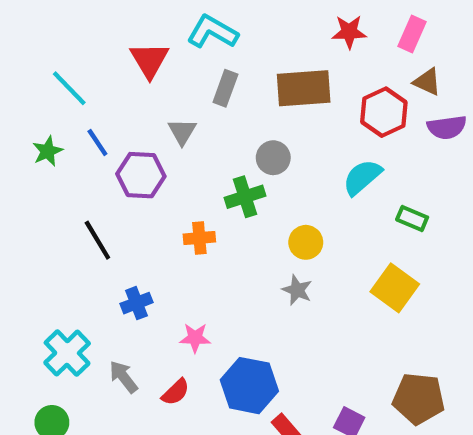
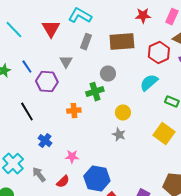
cyan line: (69, 88) -> (14, 30), moved
blue cross: (137, 303) -> (45, 141), turned -32

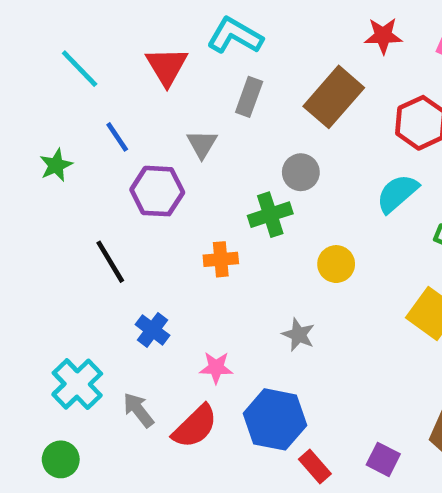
brown rectangle: (122, 42) -> (334, 97), turned -45
blue line: (27, 67) -> (117, 137), moved
gray star: (119, 135) -> (298, 335), moved
red semicircle: (63, 182) -> (195, 426), size x1.5

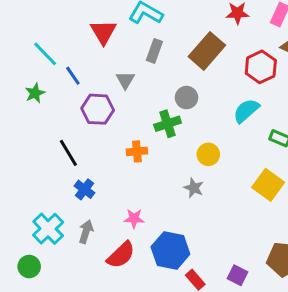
cyan line: (80, 69) -> (45, 54), moved
blue cross: (153, 330) -> (85, 189), moved
gray star: (298, 335) -> (194, 188), moved
gray arrow: (138, 410) -> (86, 232), moved, turned 55
green circle: (61, 459) -> (29, 267), moved

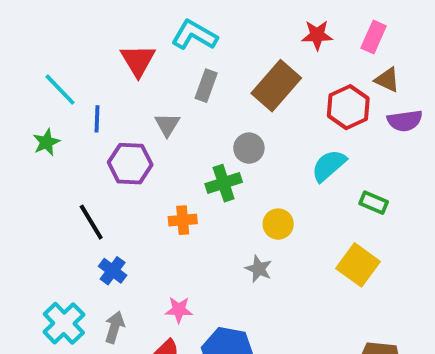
blue line: (73, 76) -> (97, 119), turned 36

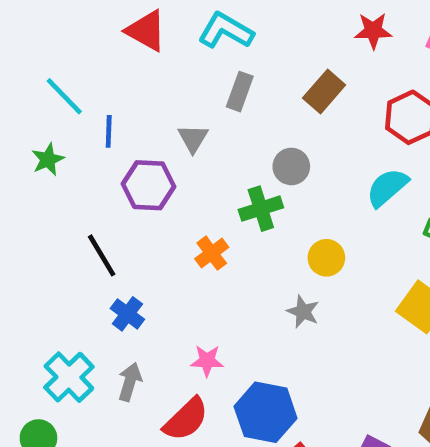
red triangle: (138, 60) -> (146, 31), moved, turned -30
brown rectangle: (276, 86) -> (324, 92), size x0.7
orange cross: (183, 220) -> (212, 253), turned -32

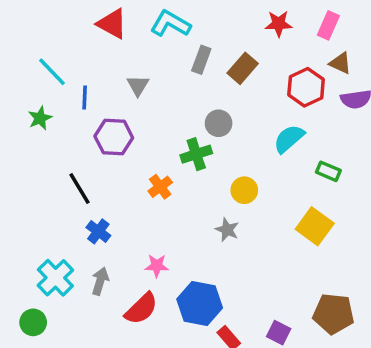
gray rectangle: (240, 92) -> (201, 60), moved
gray triangle: (193, 138) -> (138, 85), moved

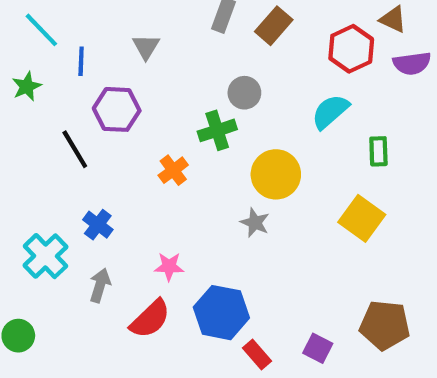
green rectangle: (328, 171) -> (378, 151), turned 65
black line: (79, 188) -> (75, 149), moved
yellow circle: (244, 190) -> (276, 174), size x1.5
cyan cross: (55, 278) -> (45, 256), moved

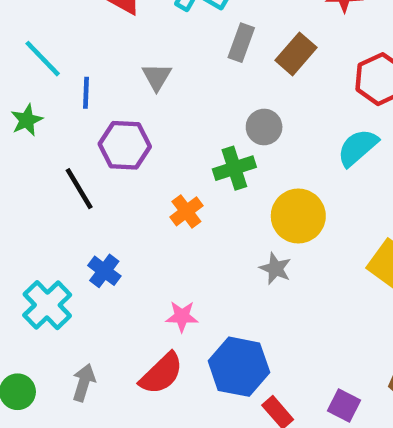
gray arrow: (100, 285) -> (84, 383), moved

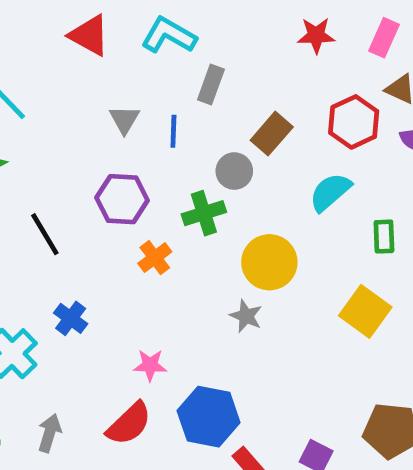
brown rectangle: (296, 54) -> (272, 134), moved
blue line: (86, 93) -> (173, 131), moved
purple hexagon: (125, 145) -> (122, 199), moved

